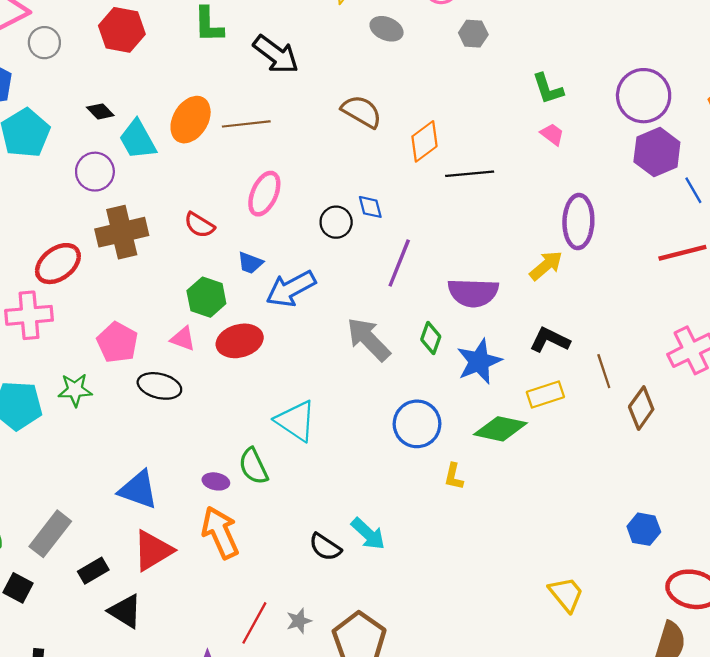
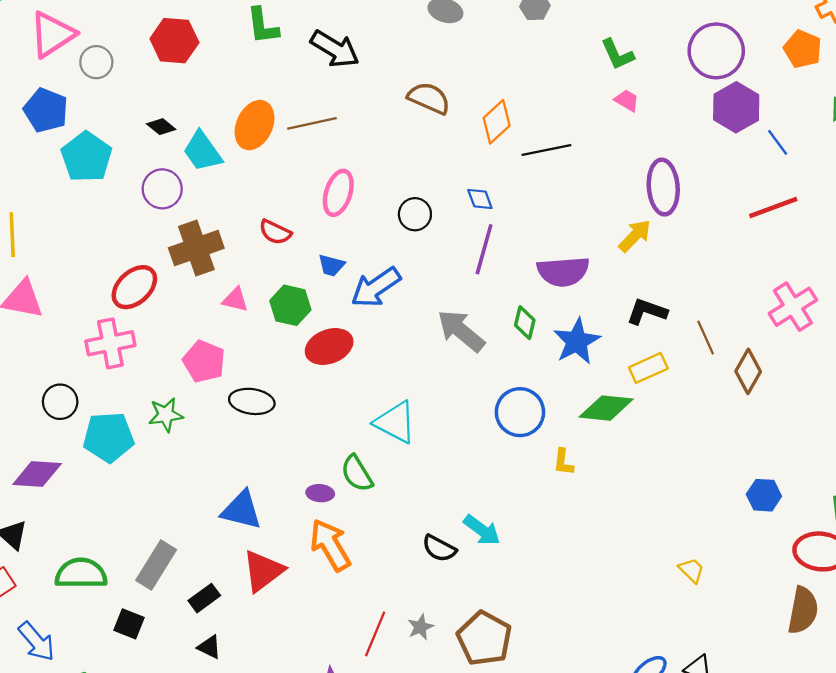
blue diamond: (370, 207) -> (480, 199), moved
pink triangle: (183, 339) -> (235, 300), moved
yellow trapezoid: (566, 594) -> (692, 570), size x0.7
black triangle: (125, 611) -> (209, 647), moved, size x0.7

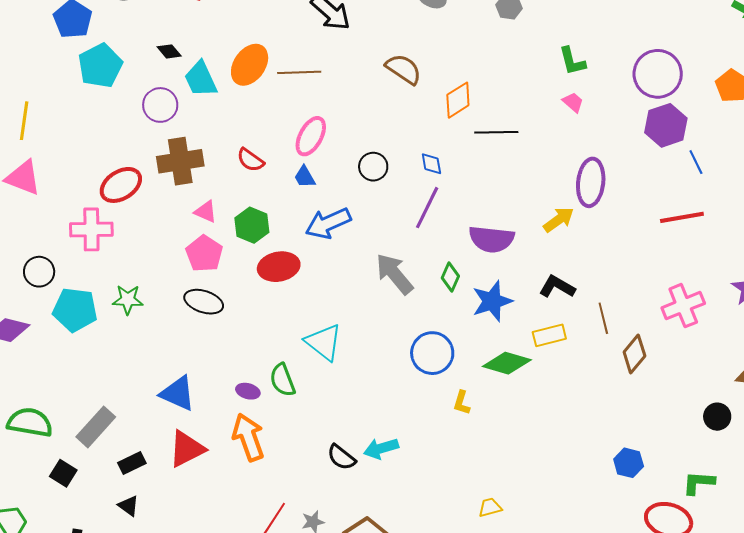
blue trapezoid: (331, 265) -> (305, 177), moved, turned 35
pink pentagon: (204, 361) -> (204, 254), moved
cyan arrow: (482, 530) -> (381, 448), turned 116
yellow trapezoid: (692, 570) -> (490, 507), moved, turned -70

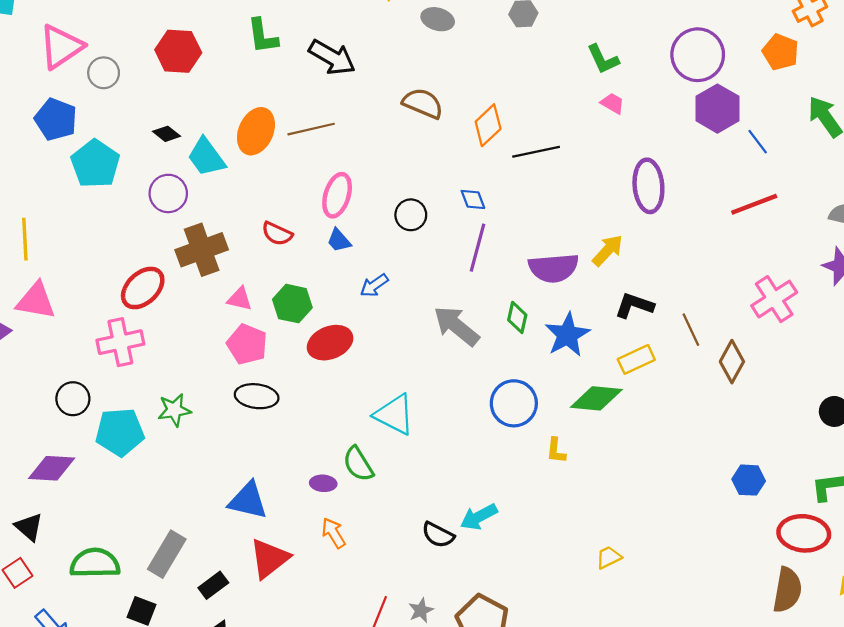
yellow arrow: (559, 220) -> (608, 250), moved
blue arrow: (328, 223) -> (374, 285), size x0.6
orange arrow: (248, 437) -> (333, 533), size x0.6

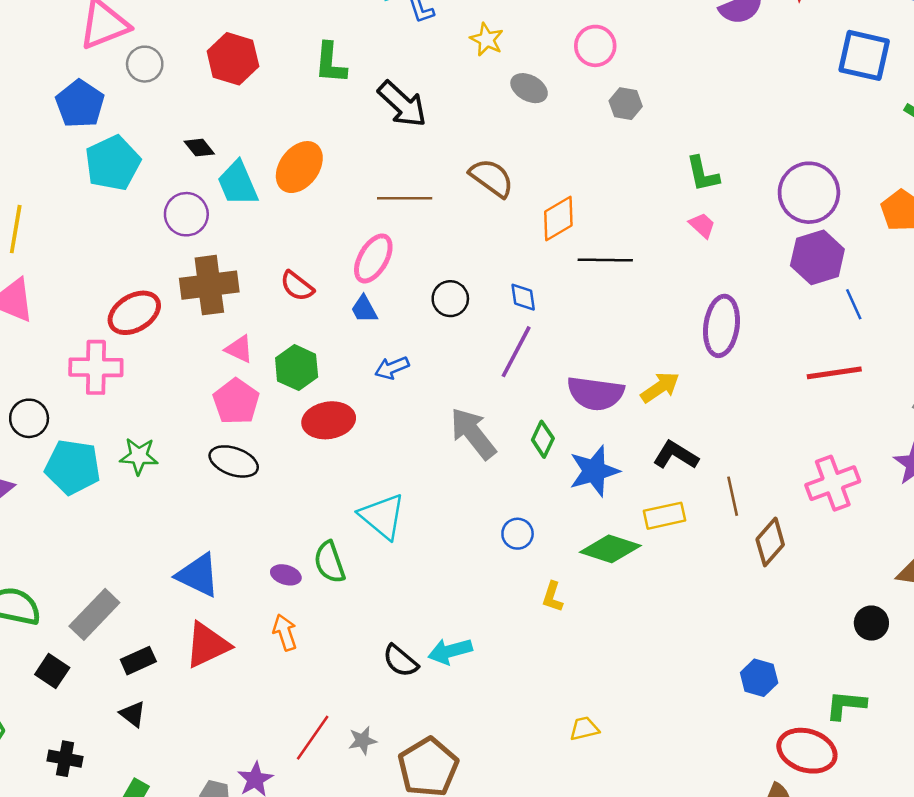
brown line: (311, 129) -> (405, 198), moved
blue circle: (514, 403) -> (518, 534), size x0.6

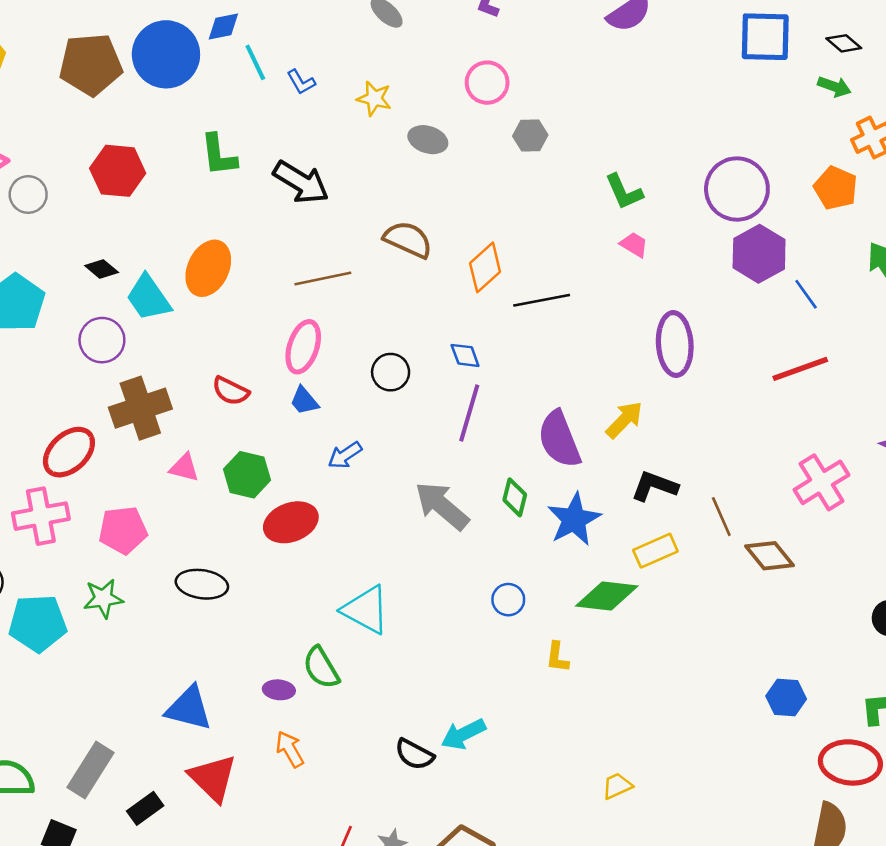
purple semicircle: (596, 393) -> (559, 439), turned 72
pink pentagon: (236, 401) -> (123, 530), moved, turned -30
brown diamond: (770, 542) -> (769, 556), turned -69
red triangle: (207, 645) -> (213, 778), turned -39

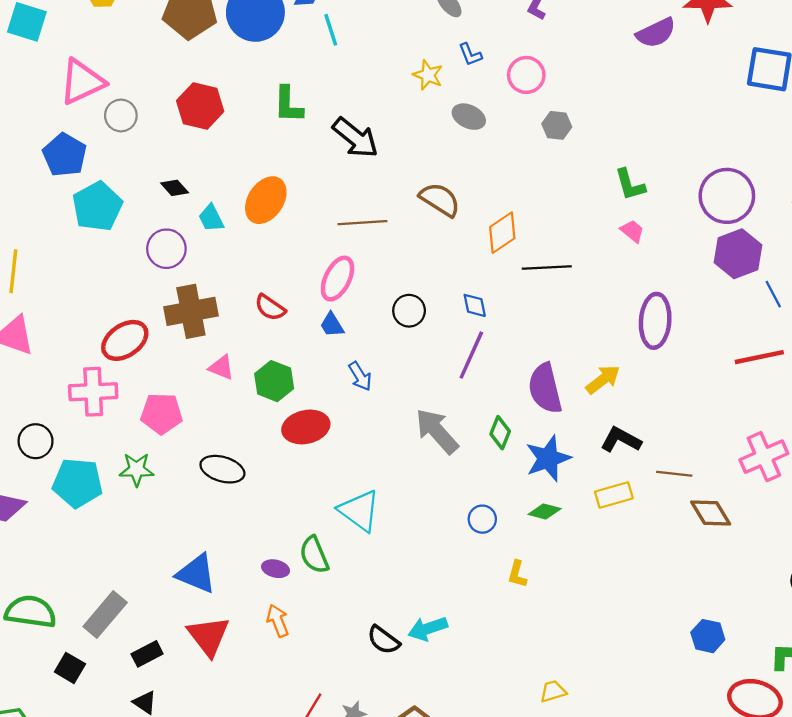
blue L-shape: (301, 82) -> (470, 54), moved
cyan trapezoid: (148, 298) -> (211, 218), size x0.7
blue arrow: (345, 455) -> (360, 376), turned -96
brown line: (721, 517) -> (674, 474), turned -68
green diamond: (607, 596) -> (545, 511), moved, size x0.6

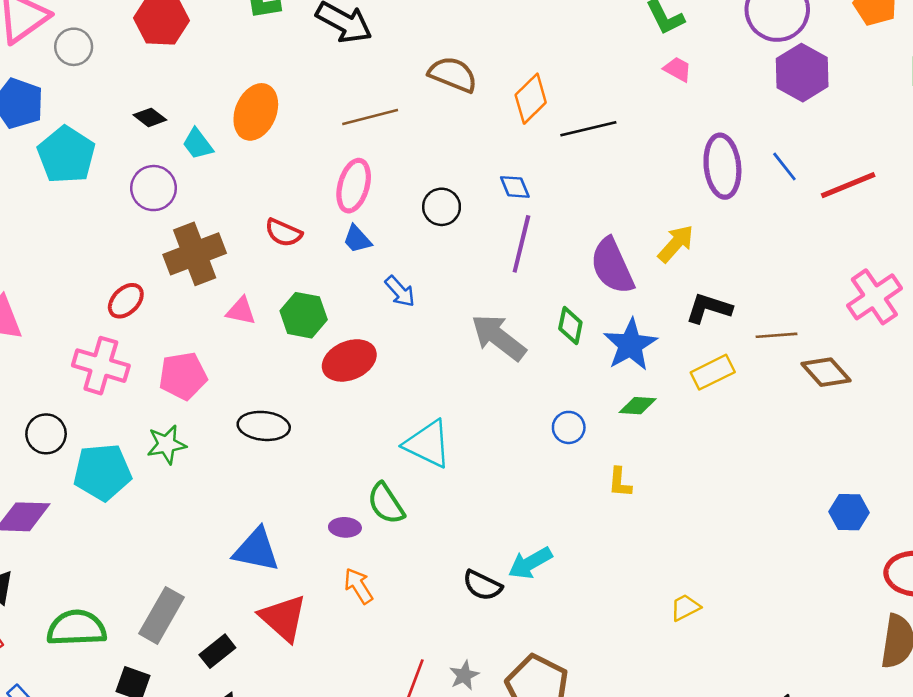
blue line: (773, 294) -> (784, 167), moved
red ellipse: (125, 340) -> (126, 301), size x0.7
pink cross: (93, 392) -> (101, 366), turned 30

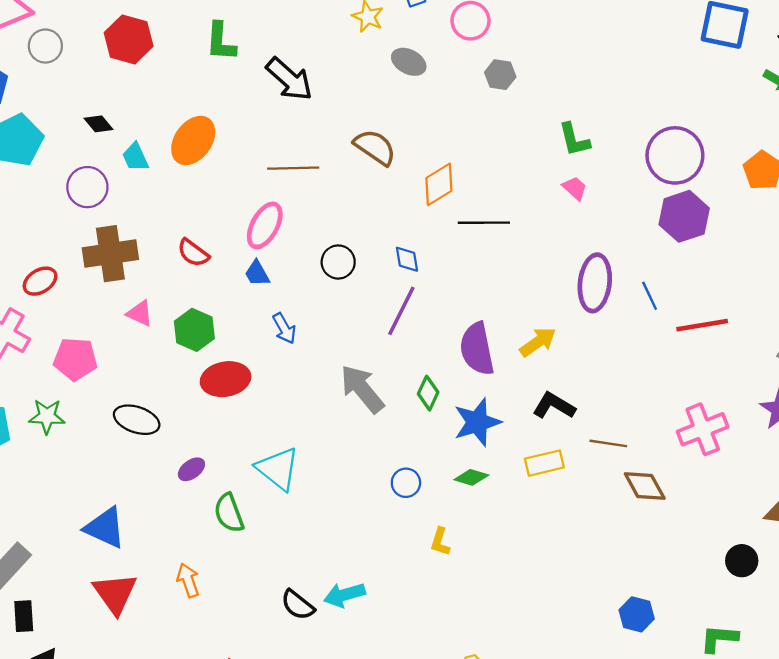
purple ellipse: (345, 527) -> (191, 469), moved, turned -52
black rectangle: (217, 651) -> (24, 616), moved, turned -68

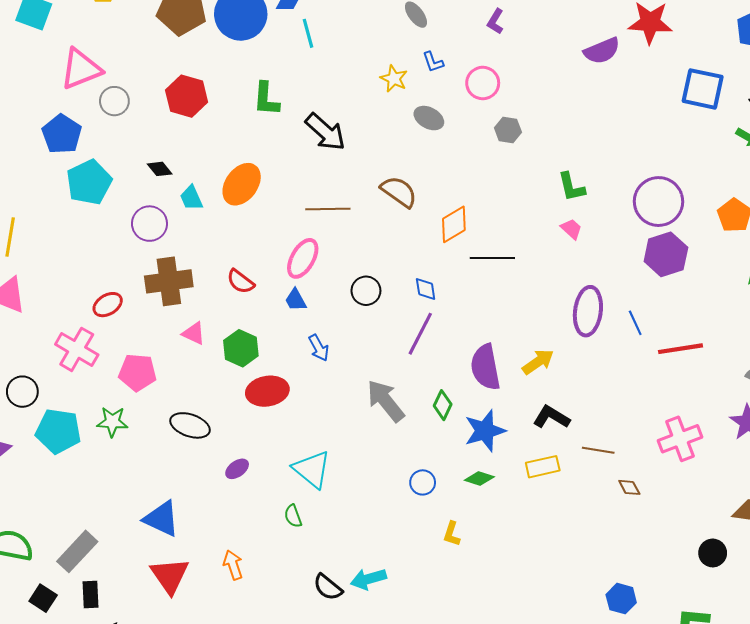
brown diamond: (645, 486) -> (629, 487), size x0.6
green semicircle: (229, 513) -> (293, 516), moved, size x0.7

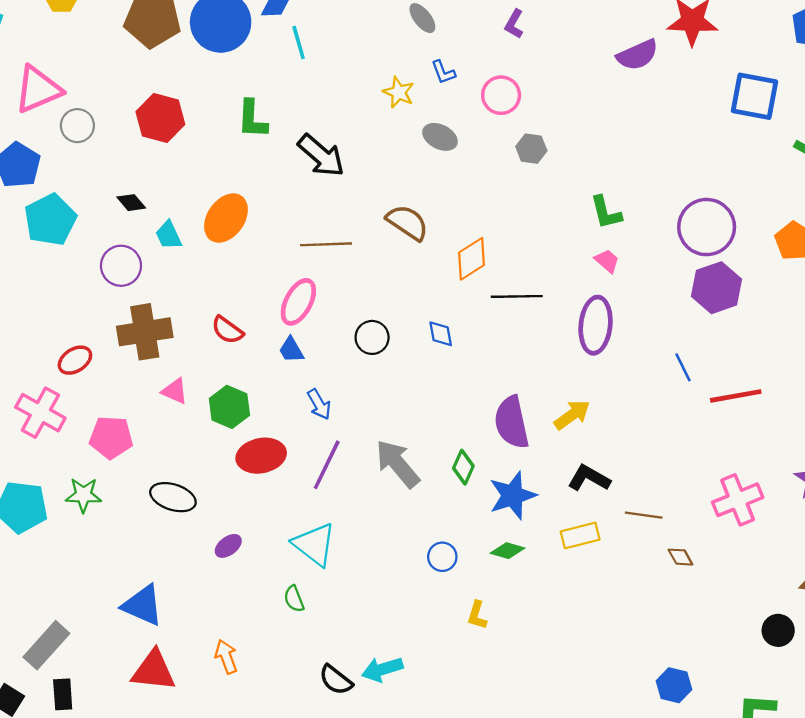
purple ellipse: (588, 311) -> (596, 325), moved
purple line: (420, 334) -> (327, 465), moved
red triangle: (170, 576) -> (154, 671), turned -48

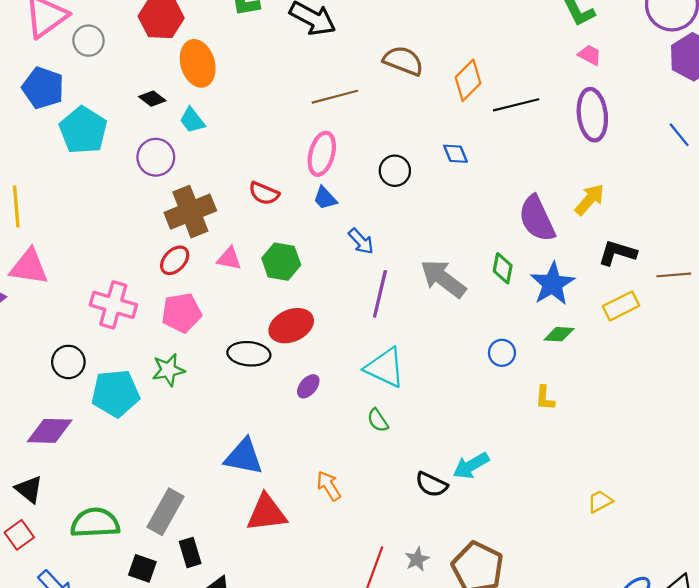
orange ellipse: (226, 218) -> (198, 63), moved, turned -39
red ellipse: (75, 360) -> (175, 260), moved
red ellipse: (261, 456) -> (291, 326), moved

